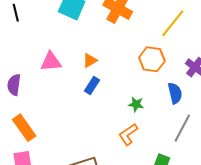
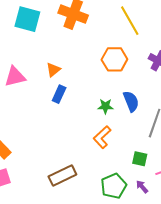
yellow line: (173, 23) -> (130, 21), turned -60
blue semicircle: (175, 93) -> (131, 101), moved

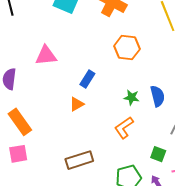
orange hexagon: (114, 59) -> (127, 48), moved
orange triangle: (53, 70) -> (77, 104), moved

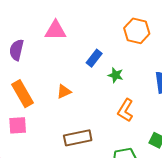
green star: (132, 97) -> (116, 75), moved
orange triangle: (77, 104) -> (64, 91), moved
orange L-shape: (124, 128) -> (125, 110), turned -30

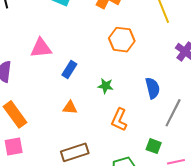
blue rectangle: (94, 58) -> (69, 70), moved
orange triangle: (64, 91) -> (70, 108), moved, turned 35

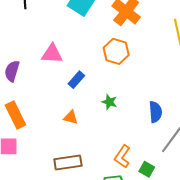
orange hexagon: (122, 40) -> (116, 51), moved
orange L-shape: (119, 120) -> (122, 156), moved

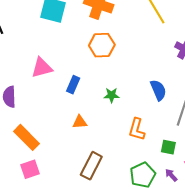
orange L-shape: (122, 156) -> (137, 129), moved
brown rectangle: (68, 162) -> (91, 166), turned -36

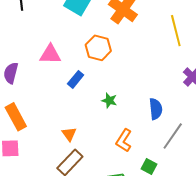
orange hexagon: (102, 45) -> (98, 48), moved
orange triangle: (80, 122) -> (69, 134), moved, turned 42

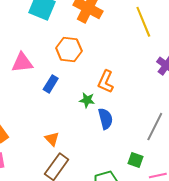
blue semicircle: (156, 109) -> (106, 119), moved
orange L-shape: (124, 140) -> (106, 82), moved

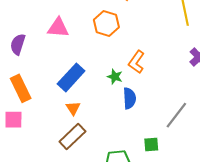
blue rectangle: (51, 84) -> (71, 77), moved, size x1.6
green square: (135, 160) -> (151, 144), turned -35

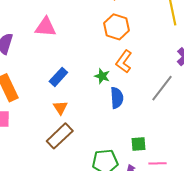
orange hexagon: (106, 23) -> (117, 27), moved
blue rectangle: (71, 77) -> (58, 77), size x0.7
gray line: (176, 115) -> (162, 88), moved

